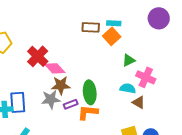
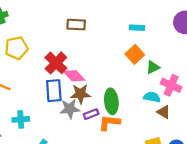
brown rectangle: (91, 27) -> (76, 25), moved
orange square: (112, 36) -> (135, 54), moved
blue rectangle: (18, 102) -> (54, 91), moved

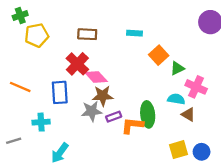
brown rectangle: (76, 25) -> (87, 34), moved
cyan rectangle: (137, 28) -> (134, 33), moved
yellow pentagon: (16, 48) -> (37, 35), moved
blue rectangle: (54, 91) -> (60, 92), moved
green ellipse: (111, 101) -> (148, 114), moved

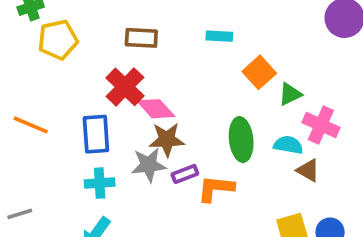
green ellipse: (148, 114) -> (241, 139), moved
cyan cross: (41, 122) -> (100, 183), moved

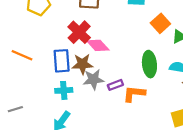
brown star: (167, 139) -> (82, 64), moved

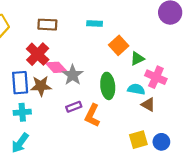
gray star: (93, 79) -> (73, 75), moved, turned -30
orange L-shape: (134, 94) -> (92, 116), turned -70

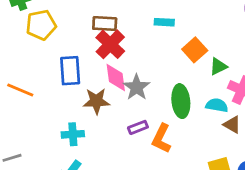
red cross: (38, 54) -> (110, 44), moved
pink diamond: (56, 67) -> (116, 78), turned 35
blue rectangle: (20, 83) -> (70, 71), moved

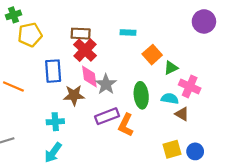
purple rectangle: (138, 127) -> (107, 116), size x1.5

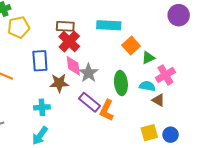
cyan rectangle: (128, 33) -> (109, 25), size x1.6
pink cross: (190, 86) -> (165, 75), turned 36
purple rectangle: (107, 116) -> (90, 102), turned 60

